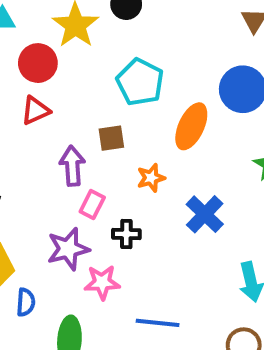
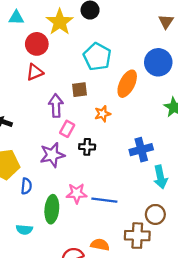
blue cross: (205, 214) -> (141, 150), moved, turned 30
pink star: (102, 282) -> (77, 193), moved

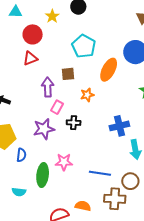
yellow star: (60, 22) -> (52, 16), size x0.6
blue line: (104, 200) -> (100, 173), moved

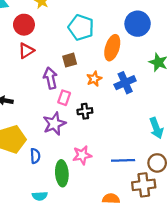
blue cross: (119, 126) -> (125, 83), moved

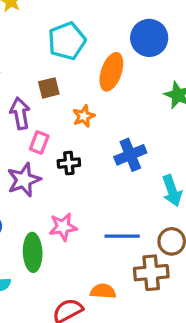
cyan pentagon: (81, 27) -> (67, 41), turned 30
blue cross: (125, 83) -> (130, 155), moved

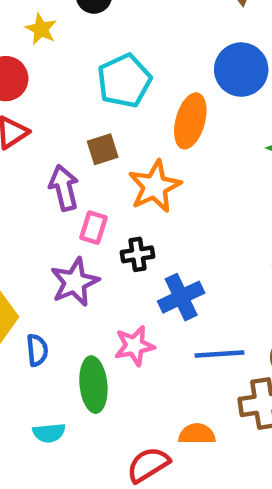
orange star: (84, 116) -> (155, 186), size x1.6
blue cross: (130, 155) -> (181, 297), moved

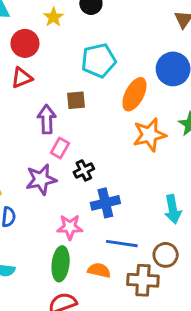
orange star: (155, 186) -> (149, 135), moved
black cross: (138, 254) -> (84, 171), turned -30
green ellipse: (93, 385) -> (61, 264), moved
orange semicircle: (197, 434) -> (99, 270), moved

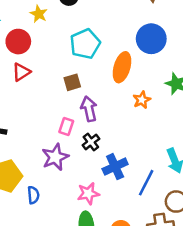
purple arrow: (47, 119) -> (89, 109), moved
orange star: (149, 135) -> (142, 100), size x0.6
blue line: (122, 244) -> (146, 183), moved, turned -60

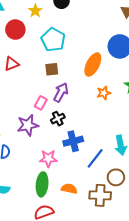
cyan pentagon: (85, 44) -> (53, 40), moved, turned -30
red triangle: (21, 72) -> (11, 64), moved
purple arrow: (89, 109) -> (61, 92), turned 30

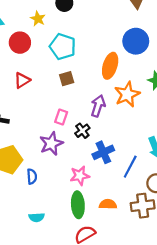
purple arrow: (61, 92) -> (98, 106), moved
orange star: (104, 93) -> (127, 94), size x1.6

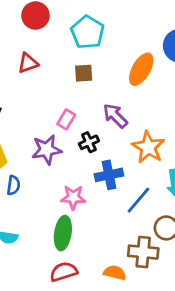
orange star: (127, 94) -> (148, 147), moved, turned -30
purple arrow: (98, 106) -> (115, 116), turned -75
orange semicircle: (108, 204) -> (115, 273), moved

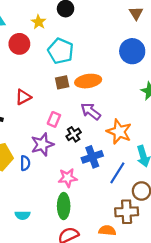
red triangle: (28, 63) -> (23, 97), moved
orange ellipse: (141, 69) -> (88, 81), moved, turned 60
blue semicircle: (13, 185) -> (25, 163), moved

